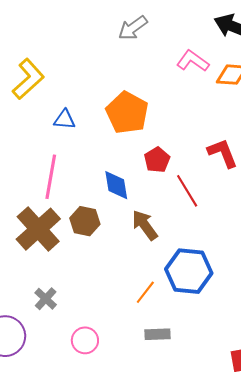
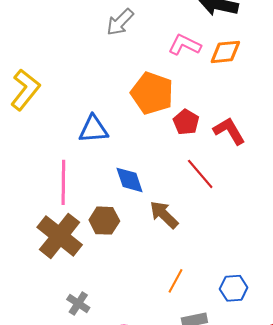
orange pentagon: (127, 113) -> (152, 93), moved
blue triangle: (65, 120) -> (93, 129), moved, size x1.4
red pentagon: (157, 160) -> (186, 122), moved
blue hexagon: (189, 271) -> (234, 288), moved, size x0.6

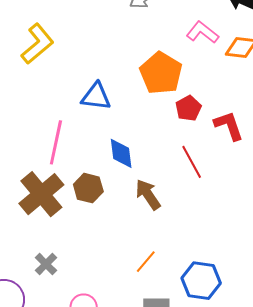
blue hexagon: (234, 288) -> (201, 281), size x1.4

